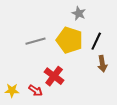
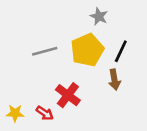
yellow pentagon: (69, 40) -> (87, 50), turned 30
brown arrow: (102, 64) -> (114, 80), moved

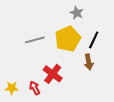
red arrow: (45, 113) -> (35, 88), turned -152

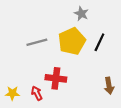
brown arrow: (89, 62) -> (109, 86), moved
red cross: (53, 74) -> (56, 78), turned -30

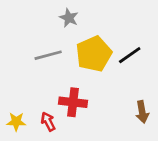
gray star: (81, 14) -> (69, 18), moved
black line: (99, 42) -> (130, 55), turned 30

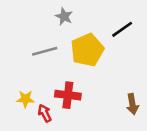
black line: (130, 55) -> (122, 29), moved
yellow star: (16, 122) -> (25, 99), moved

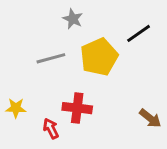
yellow star: (25, 99) -> (16, 108), moved
brown arrow: (132, 104) -> (150, 118), turned -42

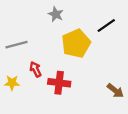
gray line: (51, 58) -> (16, 45), moved
red arrow: (51, 129) -> (36, 69), moved

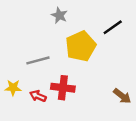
gray line: (16, 45) -> (38, 60), moved
red arrow: (36, 69) -> (38, 96), moved, turned -40

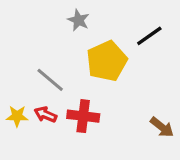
gray line: (38, 60) -> (50, 80), turned 55
red arrow: (38, 96) -> (45, 115), moved

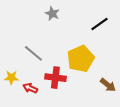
yellow pentagon: (107, 61) -> (81, 59), moved
red arrow: (45, 115) -> (30, 88), moved

